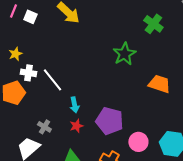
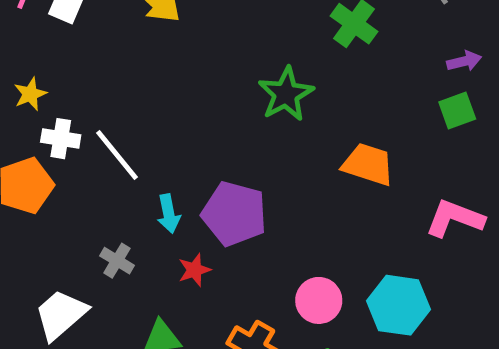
purple pentagon: (109, 121) -> (234, 214), moved
red star: (76, 126) -> (194, 270), moved
gray cross: (44, 127) -> (117, 261), moved

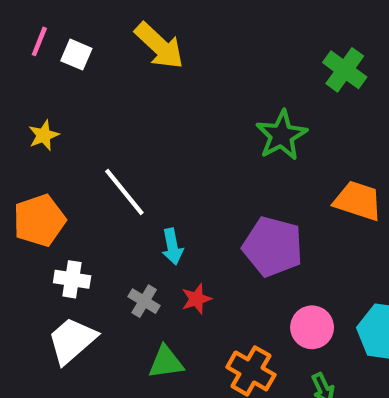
white cross: (61, 139) -> (72, 279), moved
purple pentagon: (234, 214) -> (273, 247), moved
gray cross: (117, 261) -> (144, 301), moved

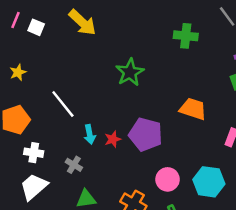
green cross: (345, 70) -> (186, 36), turned -30
green star: (282, 135) -> (130, 72), moved
red star: (196, 299) -> (113, 139), moved

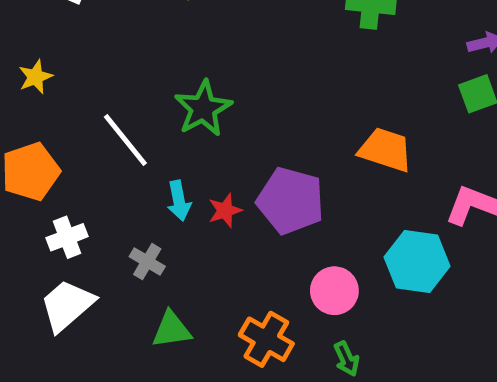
green star: (130, 72) -> (203, 108), moved
white cross: (34, 153) -> (67, 237), turned -30
cyan hexagon: (209, 182) -> (417, 262), moved

